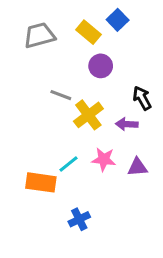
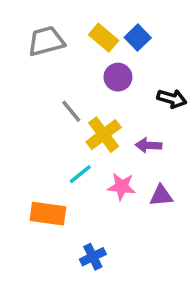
blue square: (118, 20) -> (138, 38), moved
gray line: (61, 95) -> (71, 111), turned 30
black arrow: (142, 98) -> (172, 99), moved, turned 135
cyan line: (68, 164) -> (80, 174), moved

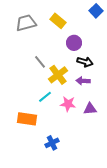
blue square: (138, 38) -> (96, 11), moved
purple circle: (118, 77) -> (74, 43), moved
black arrow: (172, 99) -> (85, 62), moved

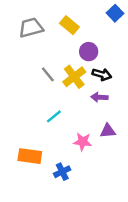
yellow cross: (58, 75) -> (74, 77), moved
pink star: (68, 104) -> (83, 142), moved
orange rectangle: (27, 119) -> (30, 156), moved

